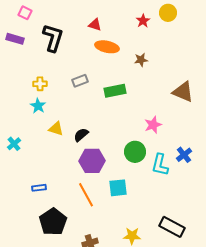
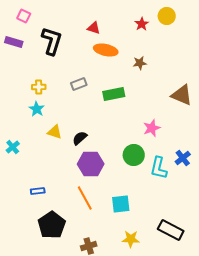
cyan square: (118, 188) -> (121, 204), moved

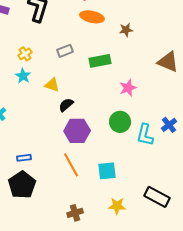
yellow cross: (39, 87) -> (25, 54), turned -32
pink star: (152, 128) -> (128, 88), moved
yellow triangle: (55, 132) -> (52, 85), moved
black pentagon: (52, 225) -> (22, 185), moved

